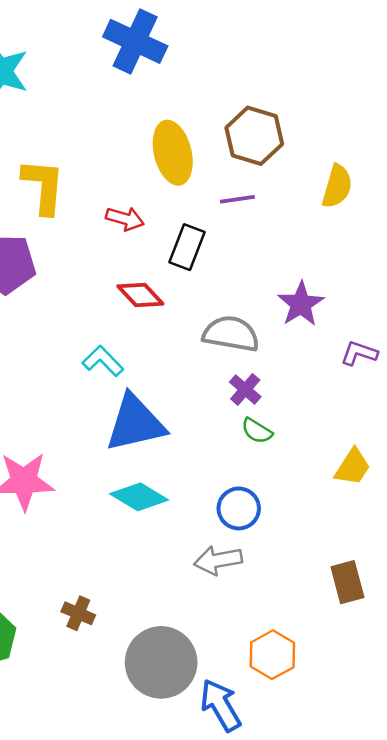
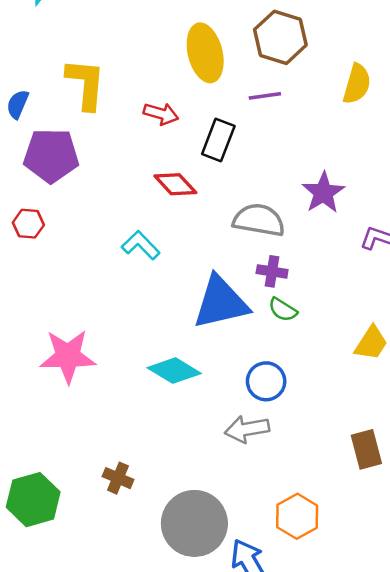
purple cross: (245, 389) -> (272, 271), turned -32
blue triangle: (135, 423) -> (221, 302), moved

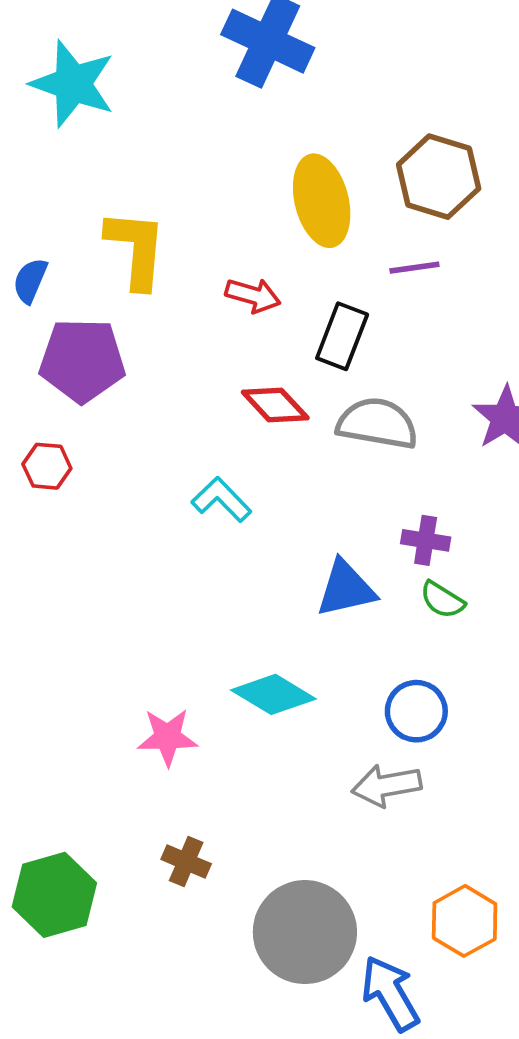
gray semicircle: (259, 220) -> (377, 423), moved
blue triangle: (221, 302) -> (346, 589), size x0.7
pink star: (68, 356) -> (168, 737), moved, size x0.7

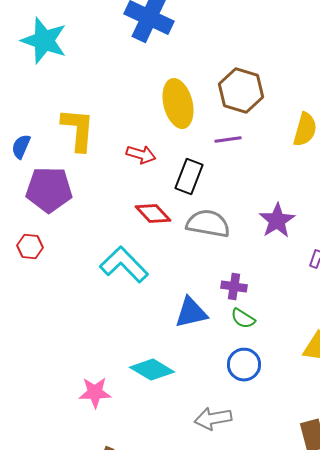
cyan L-shape: (221, 500) -> (124, 265), size x1.5
blue circle: (416, 711) -> (244, 365), moved

